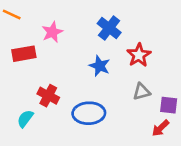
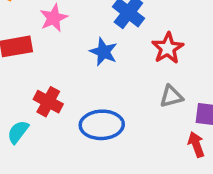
blue star: (100, 66) -> (104, 52), moved
red arrow: (160, 128) -> (196, 144), turned 114

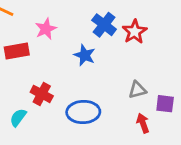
red star: (168, 48) -> (135, 32), moved
red arrow: (196, 144) -> (143, 123), moved

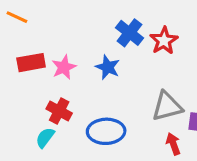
pink star: (46, 29) -> (64, 67), moved
gray triangle: (137, 90) -> (167, 106), size x1.5
cyan semicircle: (18, 118) -> (45, 138), moved

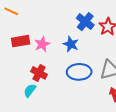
blue ellipse: (106, 131) -> (79, 72), moved

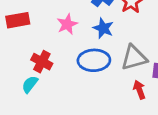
pink star: (42, 44) -> (67, 24), moved
blue star: (71, 44) -> (103, 28), moved

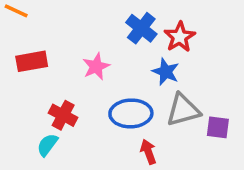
blue star: (103, 28) -> (166, 72), moved
red arrow: (139, 90) -> (148, 152), moved

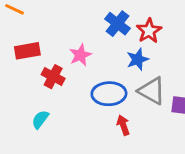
blue star: (166, 72) -> (138, 59), turned 30
gray triangle: (183, 110) -> (152, 91), turned 44
red cross: (63, 115) -> (53, 77), moved

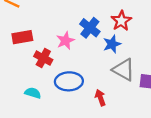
blue cross: (118, 24) -> (90, 28), moved
blue ellipse: (109, 94) -> (69, 81), moved
cyan semicircle: (40, 119) -> (33, 93), turned 70

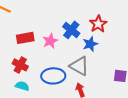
red rectangle: (22, 37) -> (25, 38), moved
red cross: (43, 58) -> (20, 65), moved
gray triangle: (124, 70) -> (79, 66), moved

